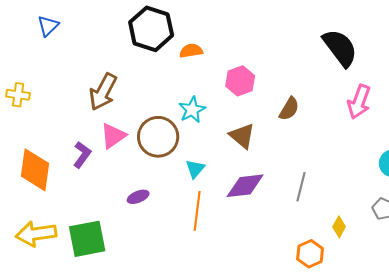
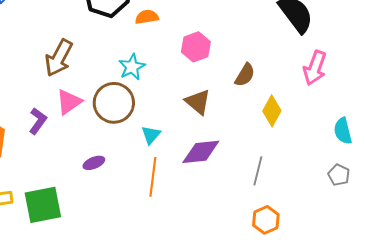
cyan star: (192, 110) -> (132, 67), moved
gray line: (301, 187) -> (258, 171), moved
yellow diamond: (339, 227) -> (272, 111), moved, size x1.4

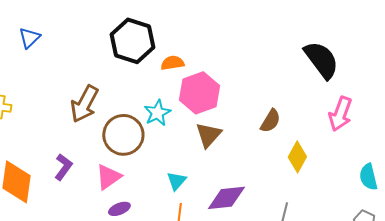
pink hexagon: (196, 47) -> (199, 93), moved, size x1.4
pink triangle: (69, 102) -> (108, 177), moved
brown triangle: (198, 102) -> (208, 135), moved, turned 32
brown circle: (114, 103) -> (123, 135), moved

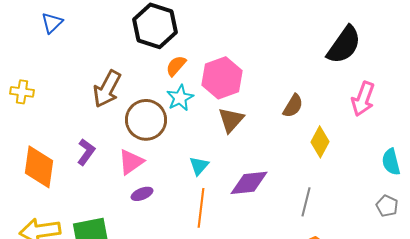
black semicircle: (321, 60) -> (344, 45), turned 72
orange semicircle: (172, 63) -> (176, 66), moved, turned -40

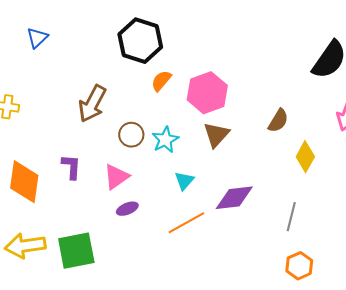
cyan star: (180, 98) -> (165, 140), moved
brown circle: (146, 120) -> (131, 135), size x0.6
purple L-shape: (86, 152) -> (71, 167), turned -32
orange line: (201, 208) -> (186, 223), turned 54

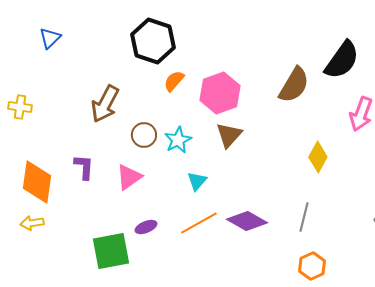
brown semicircle: (278, 121) -> (294, 85), moved, size x1.5
purple diamond: (234, 198) -> (247, 221), moved, turned 36
purple ellipse: (127, 209) -> (146, 227), moved
yellow arrow: (25, 246) -> (32, 223), moved, size x0.6
green square: (76, 251) -> (111, 251), moved

